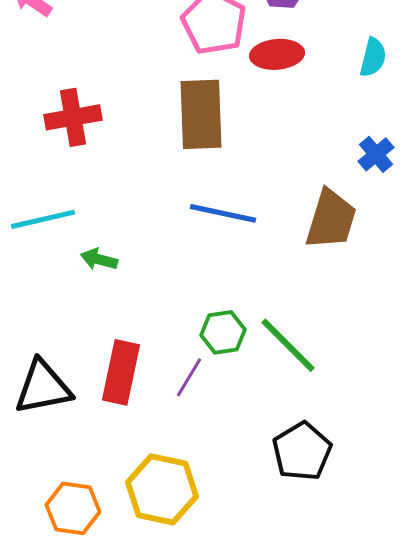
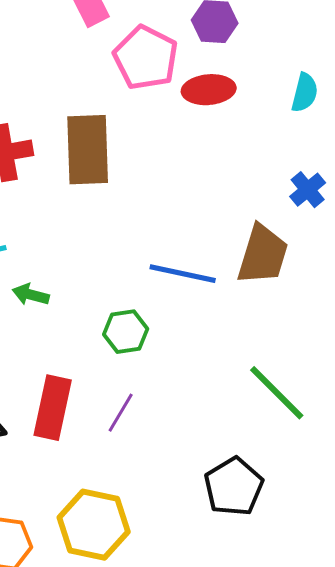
brown rectangle: (201, 114) -> (88, 150), moved
blue line: (223, 213) -> (183, 274), moved
green hexagon: (223, 332) -> (126, 332), moved
green line: (288, 345) -> (277, 393), moved

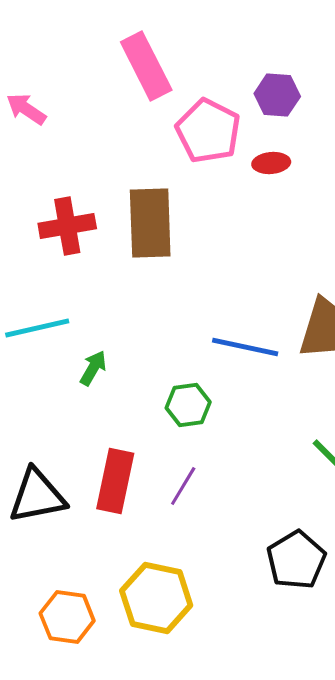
red ellipse: (209, 90) -> (271, 163), size x0.7
green arrow: (31, 295) -> (93, 368), turned 105

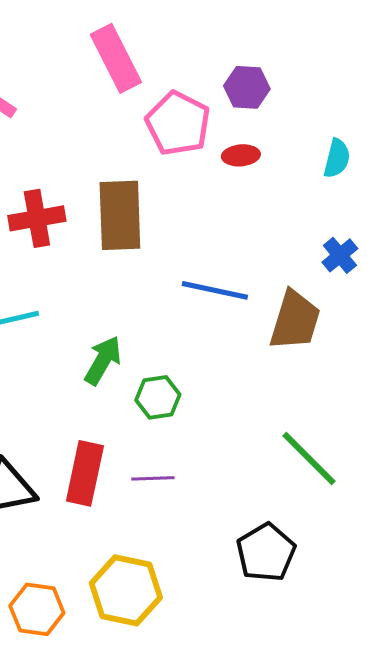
blue line: (245, 347) -> (215, 290), moved
green arrow: (93, 368) -> (103, 360), moved, size x1.4
purple line: (183, 486) -> (153, 478), turned 57

